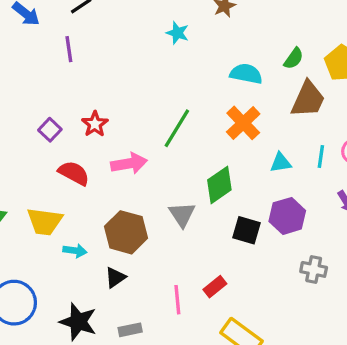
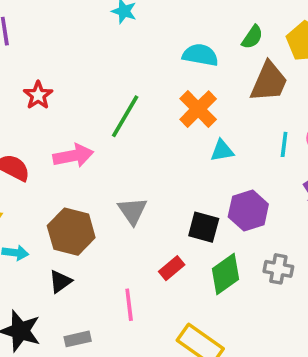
red star: (95, 124) -> (38, 95), moved
cyan triangle: (281, 163) -> (222, 151), moved
green diamond: (219, 185) -> (225, 274), moved
red rectangle: (215, 287) -> (172, 268), moved

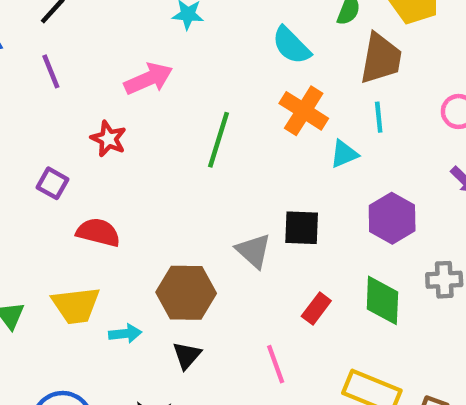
cyan semicircle: (200, 55) -> (291, 45), turned -132
cyan line: (284, 144) -> (379, 117), moved
pink arrow: (73, 156) -> (148, 79), moved
black square: (204, 227) -> (302, 228), moved
green diamond: (225, 274) -> (382, 300), turned -39

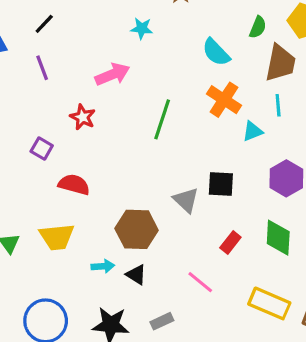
cyan arrow: (125, 334) -> (103, 266), moved
black triangle: (187, 355) -> (136, 275), turned -40
pink line: (276, 364) -> (200, 282), turned -32

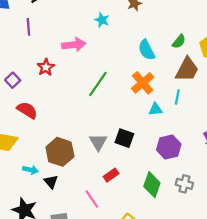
red rectangle: (230, 243) -> (111, 175), moved

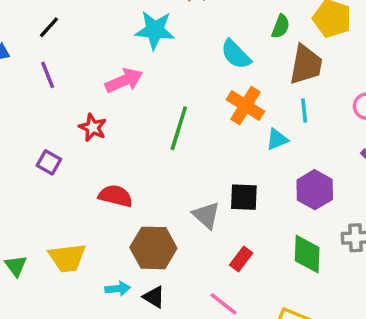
cyan star: (102, 20) -> (155, 30), size x1.6
red semicircle: (27, 110) -> (116, 196), moved

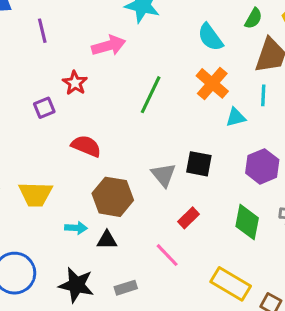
purple square: (49, 162) -> (44, 108), moved, turned 30
black triangle: (154, 297) -> (107, 240), turned -40

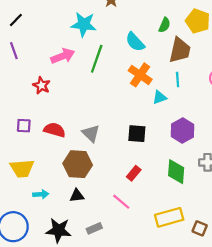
green line: (151, 95) -> (97, 59), moved
purple square: (44, 108) -> (24, 126), moved, turned 32
gray triangle: (164, 175) -> (91, 133), moved
cyan arrow: (76, 228) -> (41, 194), moved
yellow rectangle: (231, 284) -> (169, 217), turned -40

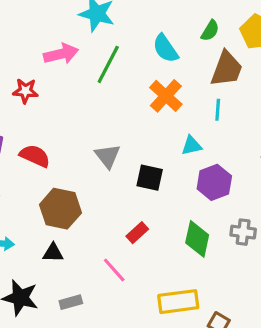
red star: (42, 85) -> (25, 91), turned -30
cyan triangle: (160, 97) -> (192, 146), moved
gray triangle: (91, 133) -> (108, 156), moved

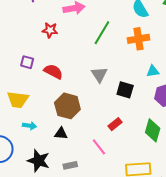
green line: (108, 64) -> (102, 33), moved
orange cross: (166, 96) -> (139, 39), turned 35

